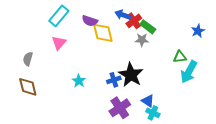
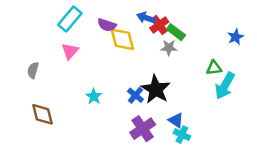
blue cross: (114, 80) -> (135, 95), turned -32
brown diamond: (28, 87) -> (43, 114), moved

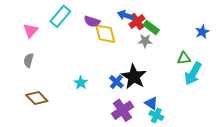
pink triangle: (70, 51) -> (31, 31), moved
brown diamond: (43, 114) -> (37, 98), turned -30

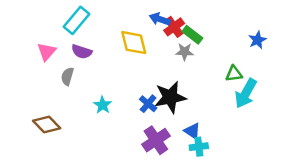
purple semicircle: (92, 21) -> (82, 52), moved
pink triangle: (31, 31) -> (47, 52), moved
gray semicircle: (29, 60) -> (67, 76), moved
black star: (134, 77) -> (170, 97), turned 30
cyan cross: (156, 115) -> (199, 147), turned -32

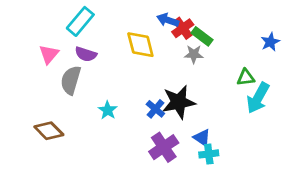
gray semicircle: (67, 76) -> (71, 80), size x1.5

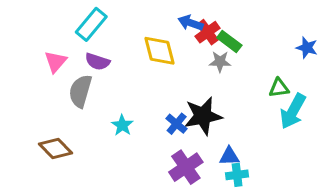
blue star: (270, 42) -> (307, 48), turned -30
blue triangle: (202, 138) -> (229, 156), turned -36

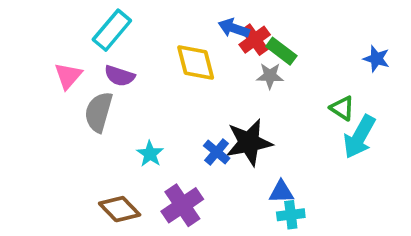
green triangle: (279, 88) -> (342, 108), turned 40
brown diamond: (56, 148) -> (120, 209), moved
purple cross: (186, 167) -> (182, 205), moved

